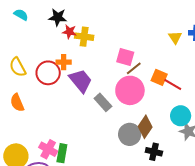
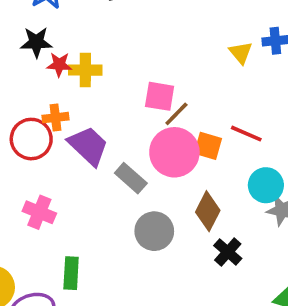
orange square: (159, 77) -> (208, 146), moved
gray circle: (130, 134) -> (154, 231), moved
pink cross: (48, 149) -> (39, 212), moved
black cross: (154, 152) -> (228, 252), turned 35

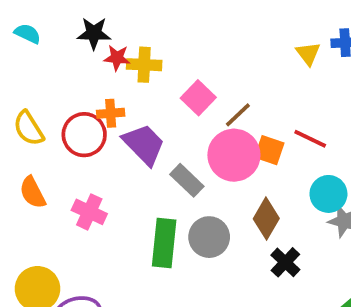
pink square: (160, 96) -> (198, 98), moved, turned 32
green rectangle: (71, 273) -> (164, 243), moved, size x1.4

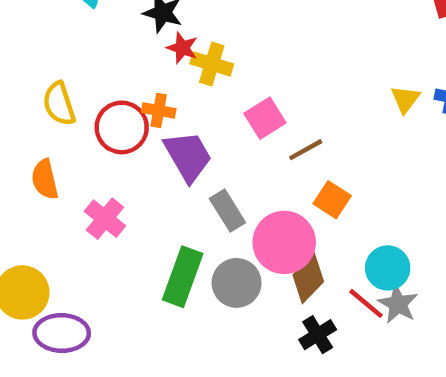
red line: (310, 139) -> (366, 303), moved
pink circle: (234, 155) -> (284, 242), moved

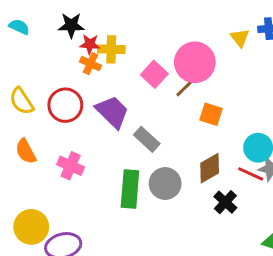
orange cross: (159, 110) -> (90, 64), moved, turned 30
pink circle: (284, 242) -> (195, 62), moved
brown diamond: (308, 278) -> (210, 168), turned 32

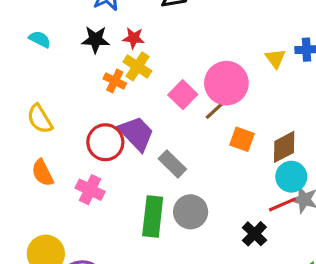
red star: (90, 44) -> (134, 38), moved
yellow cross: (111, 49) -> (137, 66), turned 30
red circle: (65, 105) -> (105, 142), moved
brown diamond: (210, 168) -> (284, 147), moved
red line: (251, 174) -> (282, 204), turned -50

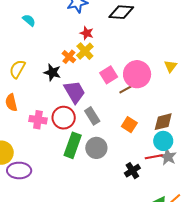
black star: (95, 40) -> (52, 72), moved
yellow semicircle: (40, 119) -> (17, 69), turned 48
orange square: (242, 139) -> (129, 125), moved
red circle: (105, 142) -> (64, 118), moved
pink cross: (90, 190) -> (38, 120), turned -30

